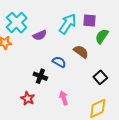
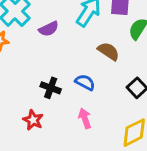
blue semicircle: (59, 62) -> (85, 82), moved

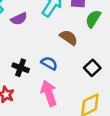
pink arrow: (85, 118) -> (49, 93), size x1.5

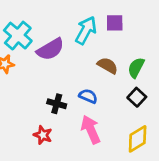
purple semicircle: (19, 19) -> (50, 49), size x1.5
green semicircle: (93, 19) -> (136, 68), moved

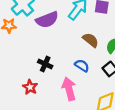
blue semicircle: (88, 96) -> (82, 66), moved

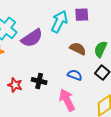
red star: (30, 87) -> (15, 85), moved

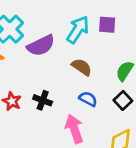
brown semicircle: (78, 49) -> (82, 67), moved

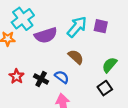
blue semicircle: (88, 99) -> (62, 77), moved

